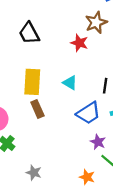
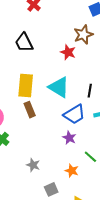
cyan triangle: (70, 83) -> (59, 87), size x1.6
purple star: (98, 142) -> (69, 138), moved
gray star: (34, 173) -> (33, 165), moved

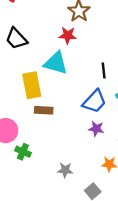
cyan triangle: (59, 87) -> (56, 63), moved
brown rectangle: (30, 110) -> (44, 110), turned -49

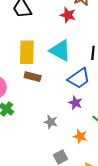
cyan triangle: (56, 63) -> (60, 50), moved
gray star: (65, 170) -> (51, 122), moved

